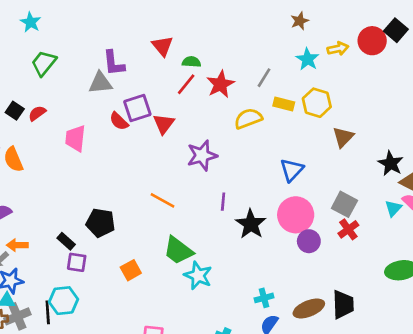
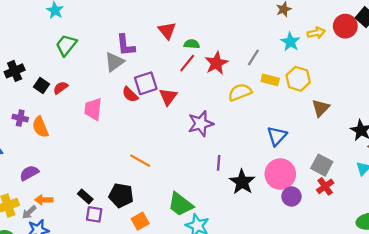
gray triangle: (100, 83) -> (114, 62), turned -30
orange line: (162, 200) -> (140, 161), moved
black pentagon: (100, 223) -> (121, 195), moved

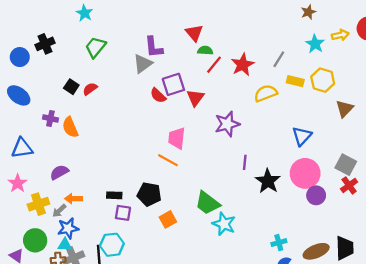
green semicircle: (192, 44) -> (205, 50), moved
black cross: (15, 71) -> (45, 44), moved
pink trapezoid: (93, 109) -> (177, 138), moved
black rectangle: (85, 196) -> (114, 195), turned -40

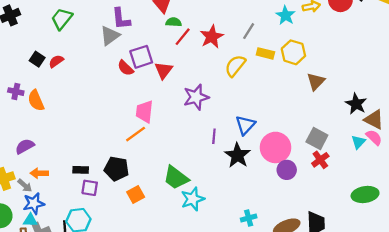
yellow semicircle: (266, 93) -> (235, 66), turned -30
blue triangle: (302, 136) -> (245, 125), moved
orange line: (168, 160) -> (136, 134), turned -65
gray arrow: (59, 211) -> (25, 186), turned -96
cyan star: (224, 224) -> (193, 199), turned 30

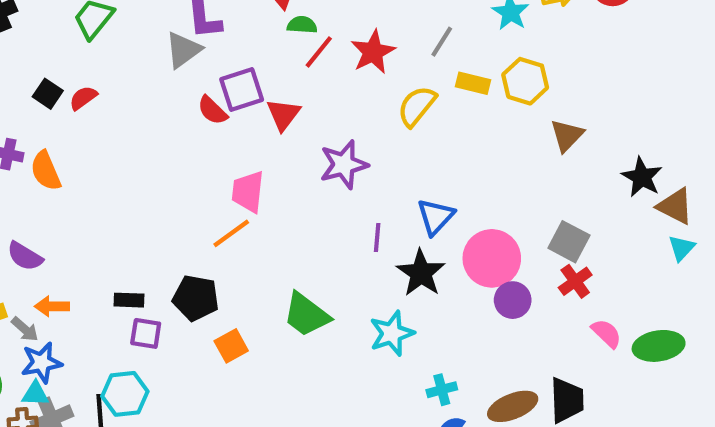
pink semicircle: (374, 137) -> (606, 333), moved
cyan triangle: (358, 142) -> (682, 248), moved
purple semicircle: (25, 146) -> (25, 256), turned -120
cyan star: (193, 199) -> (392, 333), moved

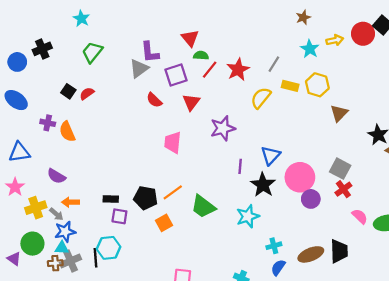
purple square: (242, 90) -> (176, 75), moved
orange line: (231, 233) -> (173, 192), moved

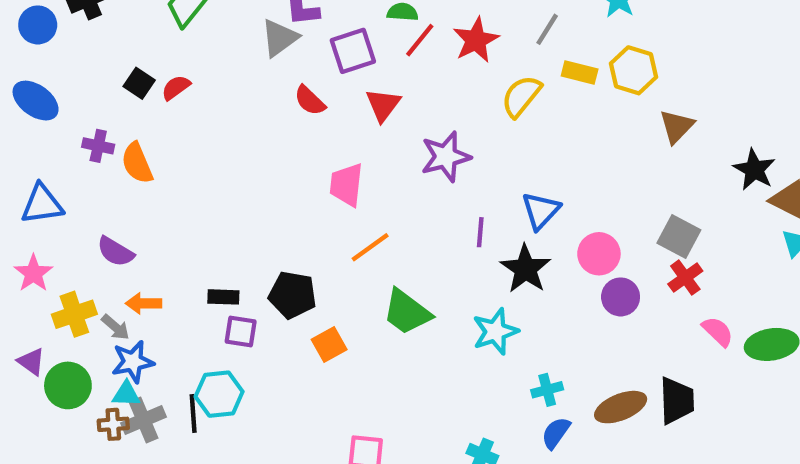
pink circle: (300, 177) -> (599, 254), size x0.7
orange line: (173, 192) -> (370, 247), moved
purple triangle: (14, 259) -> (31, 362), moved

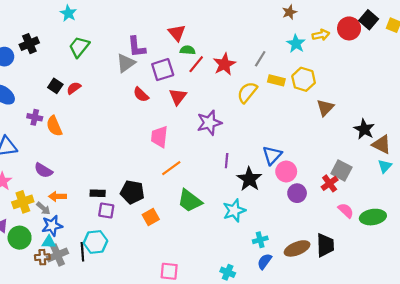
blue triangle: (541, 211) -> (272, 155), moved
gray square: (679, 237) -> (341, 170), moved

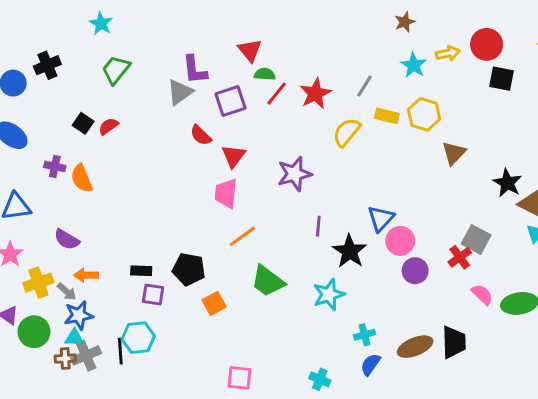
black square: (369, 20) -> (501, 79), moved, turned -30
red triangle: (178, 97) -> (233, 156), moved

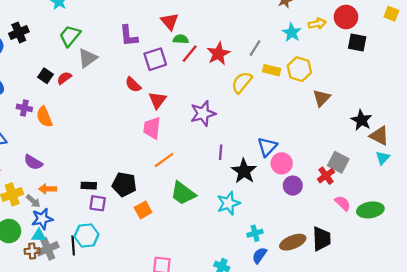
gray triangle: (180, 92) -> (88, 58), moved

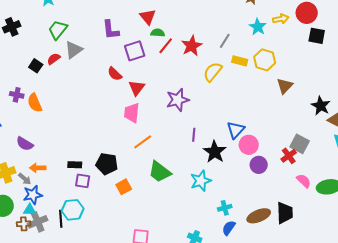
red semicircle: (64, 78) -> (54, 59), moved

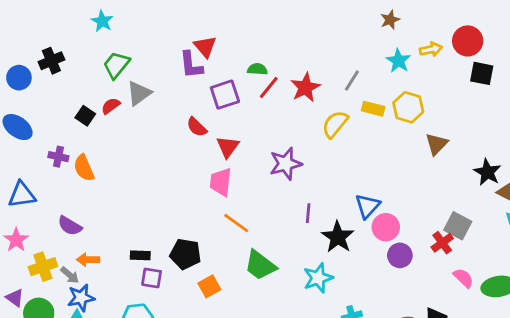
red triangle: (148, 17) -> (205, 47), moved
orange line: (143, 142) -> (236, 223), turned 72

